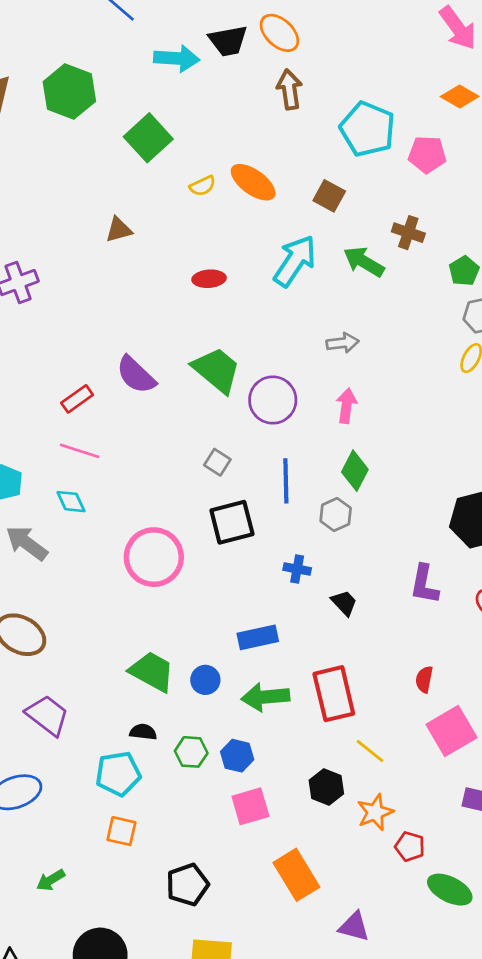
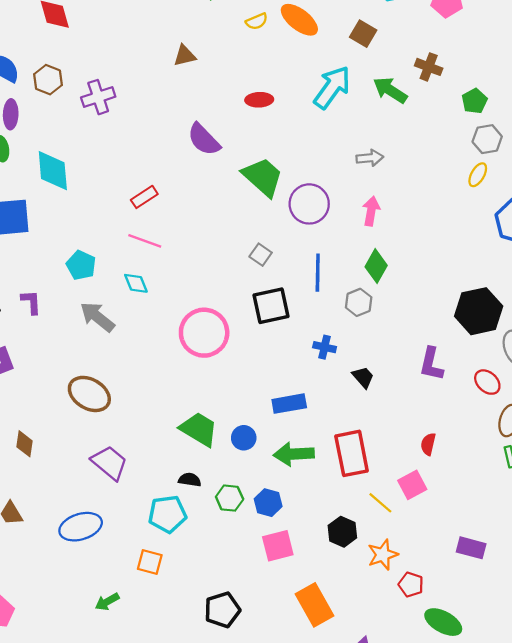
purple semicircle: (136, 375) -> (204, 139), moved
pink square: (451, 731) -> (412, 485), moved, size x0.7
orange square: (121, 831) -> (150, 562), moved

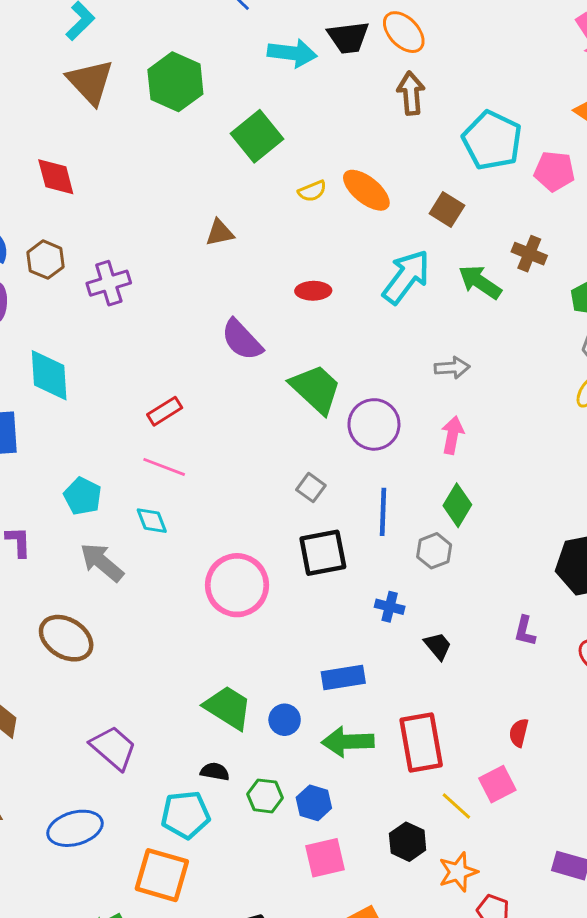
purple L-shape: (431, 364) -> (525, 631), size x0.7
brown ellipse: (89, 394) -> (66, 638), moved
orange square: (150, 562) -> (162, 875), size x1.6

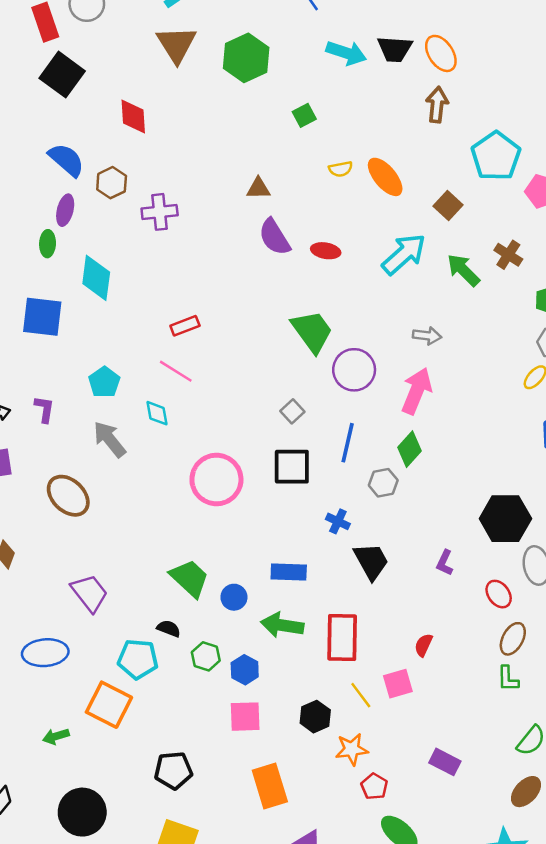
green square: (257, 136) -> (304, 115), size x0.6
purple semicircle: (242, 340) -> (274, 237), moved
pink arrow: (452, 435) -> (417, 391), size x1.5
black trapezoid: (438, 646) -> (371, 561), size x1.6

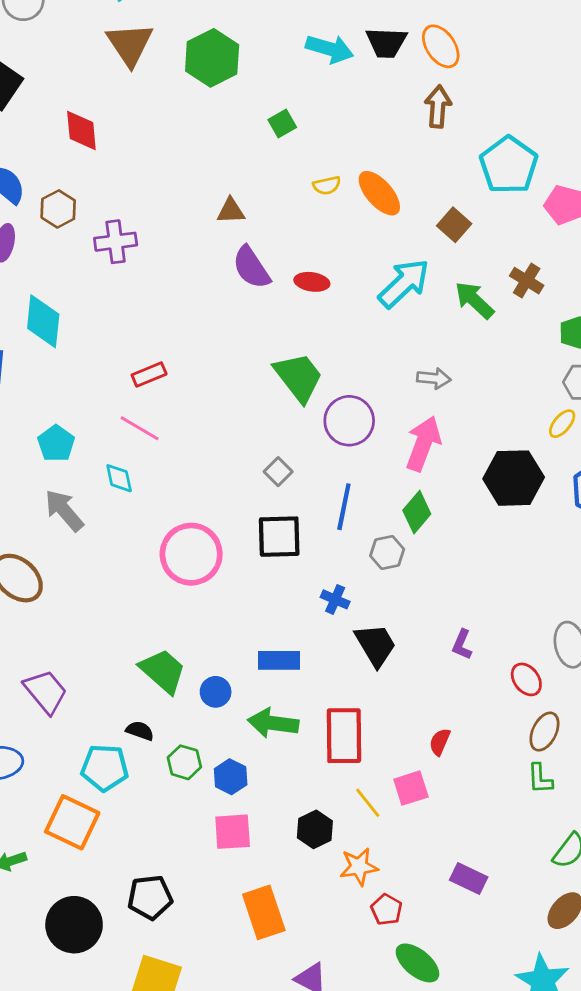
black hexagon: (505, 519) -> (514, 478), moved
black circle: (82, 812) -> (74, 925), moved

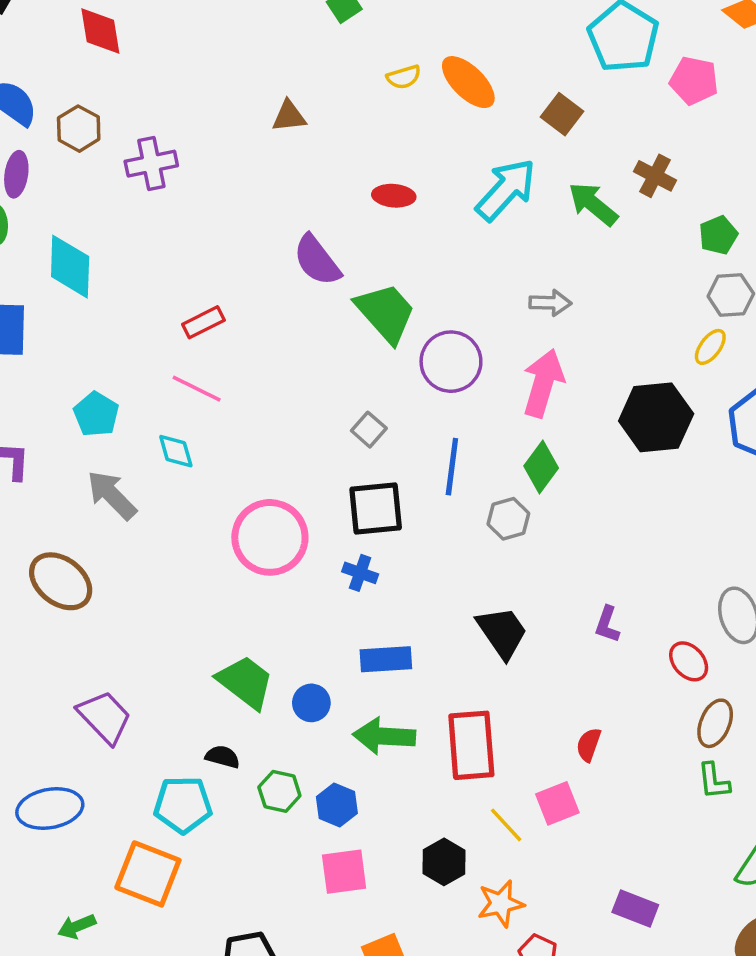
purple semicircle: (251, 268) -> (317, 260), moved
blue cross: (335, 599) -> (360, 573), moved

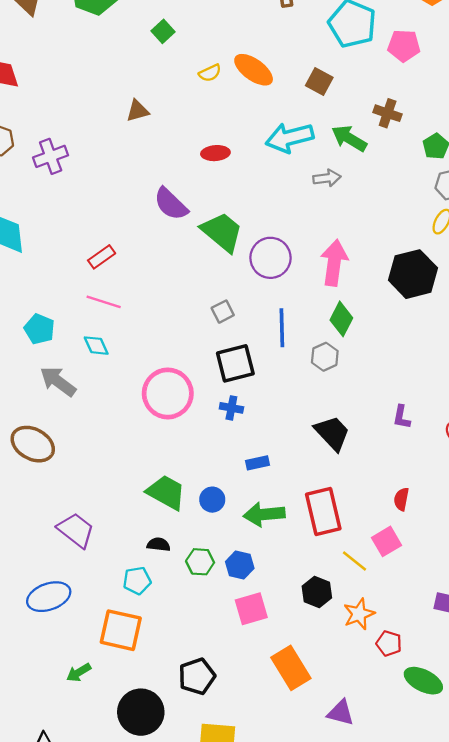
cyan arrow: (506, 190) -> (290, 138), turned -138
gray arrow: (550, 303) -> (327, 178), moved
gray square: (369, 430) -> (223, 312), turned 30
blue rectangle: (386, 659) -> (258, 463), size x0.7
cyan pentagon: (183, 805) -> (137, 581), size x0.7

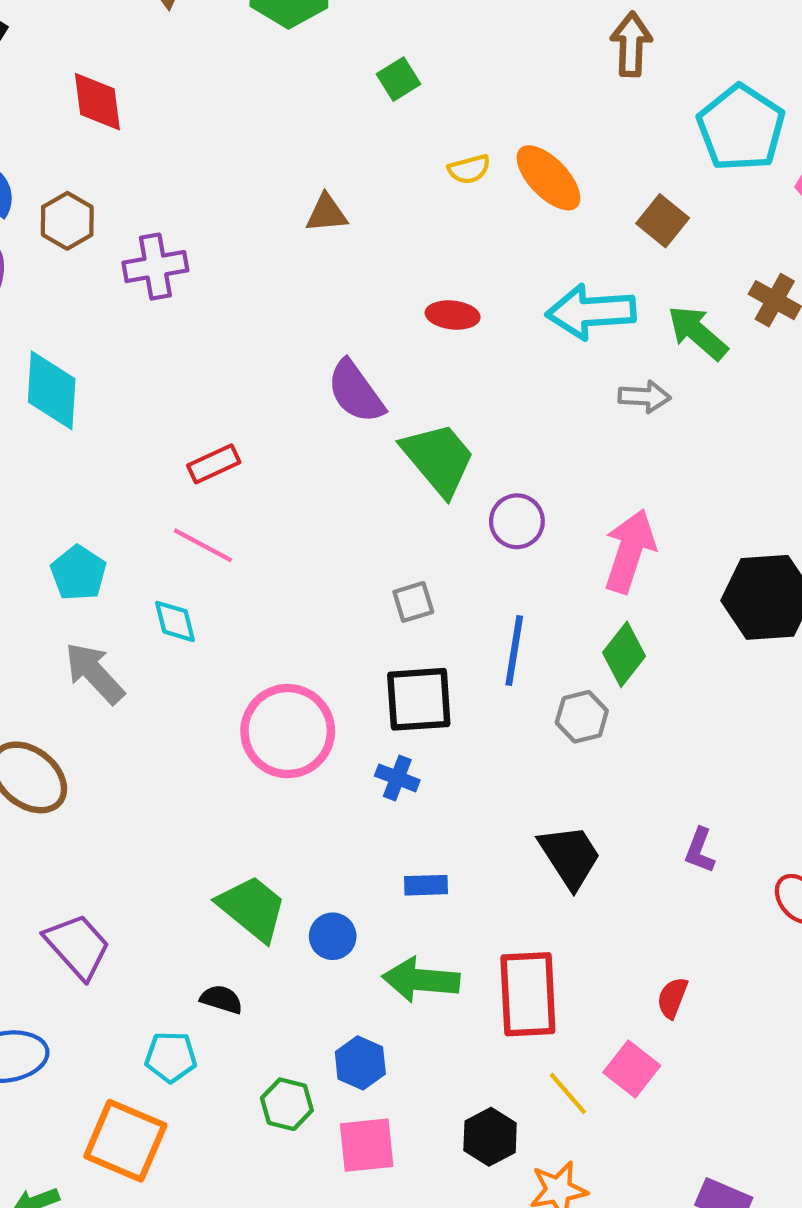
purple circle: (270, 258) -> (517, 521), size x0.7
pink square: (387, 541) -> (632, 1069), turned -32
green hexagon: (200, 562) -> (287, 1104), moved

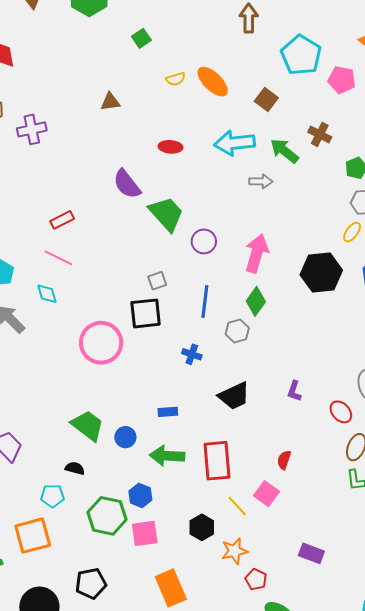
black square: (419, 699) -> (146, 313), moved
blue cross: (397, 778) -> (192, 354), moved
black trapezoid: (570, 856) -> (234, 396), turned 100
green hexagon: (287, 1104) -> (107, 516), size x1.6
orange square: (125, 1141) -> (33, 536), turned -36

